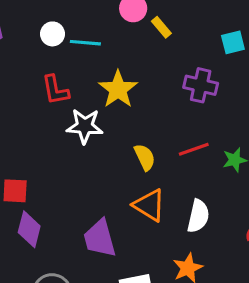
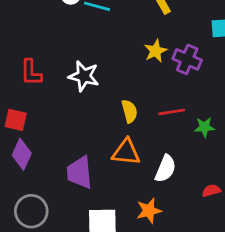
yellow star: (118, 89) -> (156, 51), moved, size x0.7
red L-shape: (55, 90) -> (31, 73), moved
orange triangle: (149, 205) -> (126, 152), turned -36

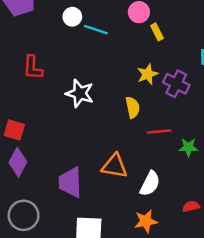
red L-shape: (31, 73) -> (33, 68), moved
yellow semicircle: (129, 111) -> (133, 107), moved
orange star: (149, 211) -> (146, 221), moved

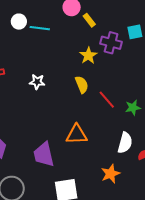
purple cross: (176, 84) -> (111, 43), moved
white star: (80, 93) -> (37, 82), size x0.7
red line: (159, 132) -> (107, 100), turned 66
white semicircle: (150, 184) -> (125, 143), moved

